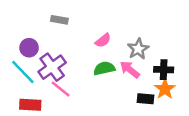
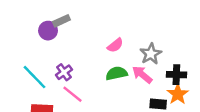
gray rectangle: (59, 20) -> (61, 21), moved, turned -35
purple circle: (29, 48) -> (48, 31), moved
purple cross: (52, 67) -> (64, 72), size x0.6

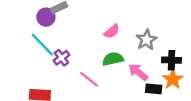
pink arrow: (142, 75) -> (138, 72), moved
cyan line: (35, 77) -> (42, 45), moved
pink line: (72, 94) -> (89, 79), moved

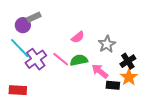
purple cross: (61, 58) -> (36, 59), size x1.5
black cross: (172, 60) -> (128, 61), turned -35
pink line: (89, 79) -> (61, 59), moved

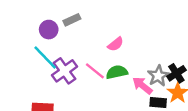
gray rectangle: (34, 17) -> (72, 20), moved
gray star: (107, 44) -> (158, 76), moved

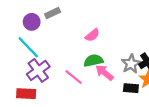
purple cross: (64, 71) -> (38, 70), moved
pink line: (95, 71) -> (74, 77), moved
pink arrow: (142, 86) -> (104, 73), moved

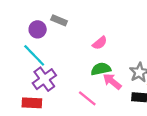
gray rectangle: (53, 13) -> (59, 20), turned 48
pink line: (74, 77) -> (87, 98), moved

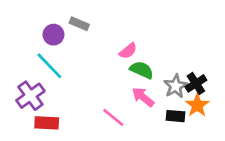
green semicircle: (101, 69) -> (142, 70), moved, turned 36
purple cross: (44, 79) -> (30, 96), moved

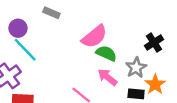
purple circle: (53, 35) -> (18, 28), moved
pink semicircle: (128, 51) -> (94, 37), size x1.6
black cross: (196, 83) -> (154, 43), moved

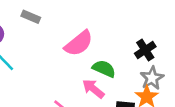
green semicircle: (106, 53) -> (104, 69), moved
gray star: (136, 68) -> (152, 78), moved

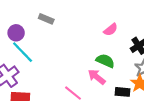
pink semicircle: (79, 43) -> (111, 30), moved, size x0.6

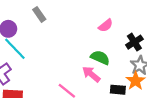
gray rectangle: (46, 19) -> (39, 14), turned 32

